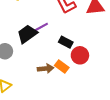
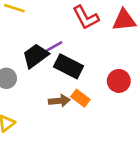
black rectangle: (66, 42) -> (69, 66), moved, size x1.5
red circle: (80, 55) -> (119, 81), moved

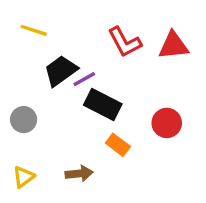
black trapezoid: (35, 56) -> (61, 71), moved
brown arrow: (59, 101) -> (79, 173), moved

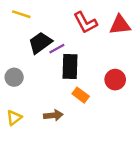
black rectangle: (103, 104) -> (70, 67), turned 65

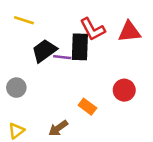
purple line: (57, 49) -> (62, 57), turned 35
black rectangle: (70, 67) -> (80, 47), moved
brown arrow: (53, 115) -> (58, 128), turned 150

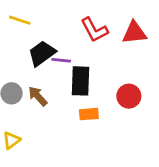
black rectangle: (80, 47) -> (81, 81), moved
orange rectangle: (87, 107) -> (89, 114), turned -42
brown arrow: (58, 128) -> (38, 96), moved, turned 84

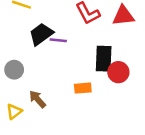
black rectangle: (81, 81) -> (104, 59), moved
brown arrow: (38, 96) -> (37, 99), moved

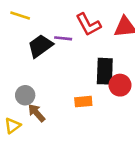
purple line: (58, 40) -> (63, 38), moved
gray circle: (14, 70) -> (25, 95), moved

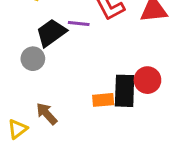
black rectangle: (105, 71) -> (125, 91), moved
gray circle: (25, 95) -> (33, 59), moved

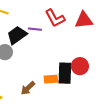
brown arrow: (47, 114) -> (28, 88), moved, turned -91

